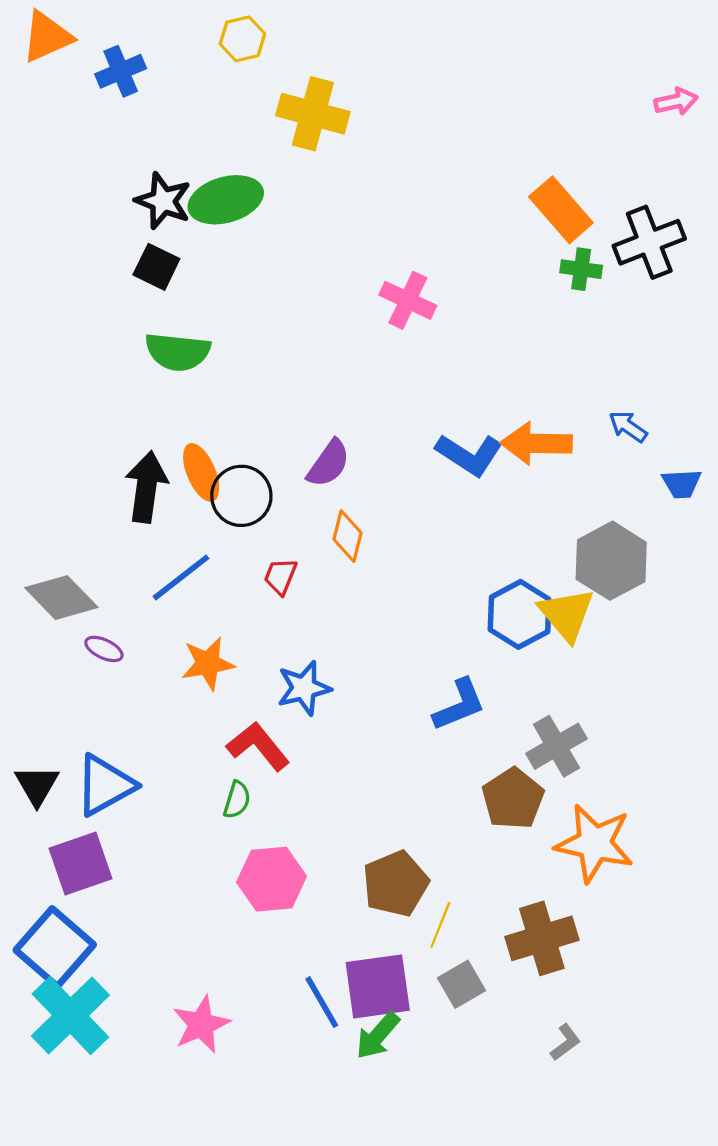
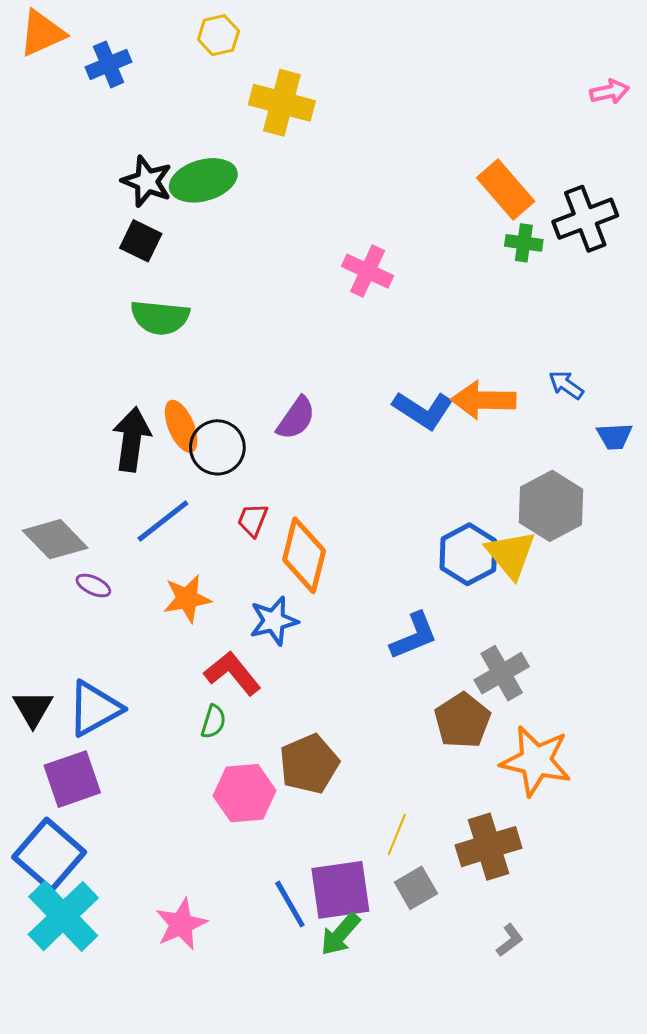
orange diamond: (348, 536) -> (304, 555), moved, size x1.6
brown pentagon: (396, 884) -> (309, 764), moved

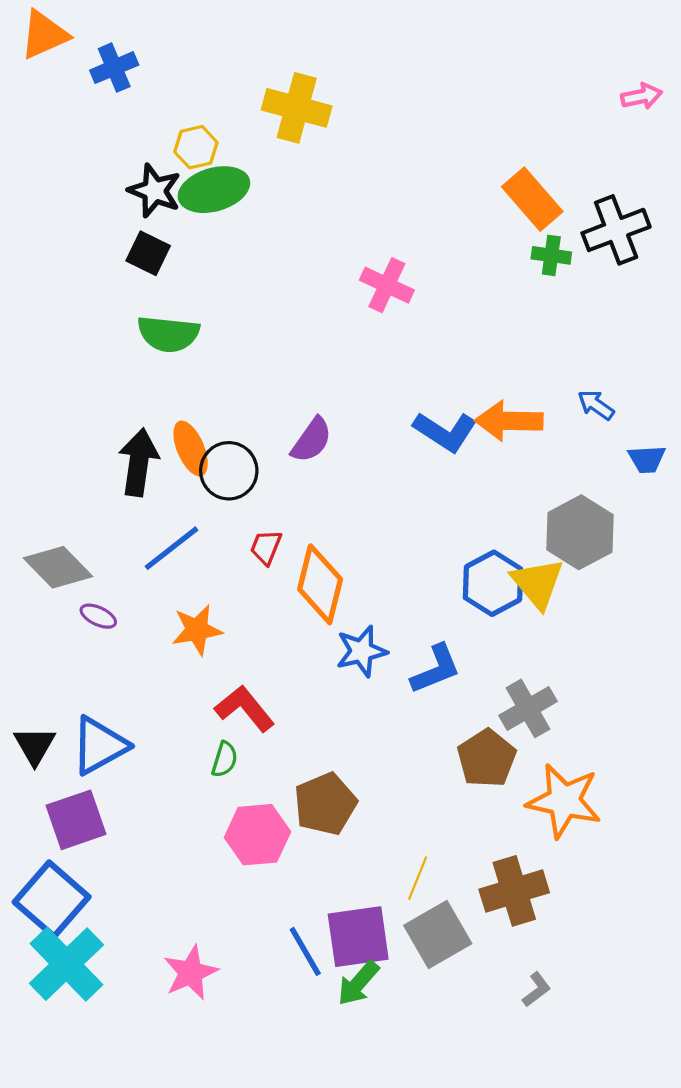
yellow hexagon: (218, 35) -> (196, 147), moved
blue star: (274, 621) -> (361, 651), moved
gray square: (416, 888) -> (438, 934), size x1.5

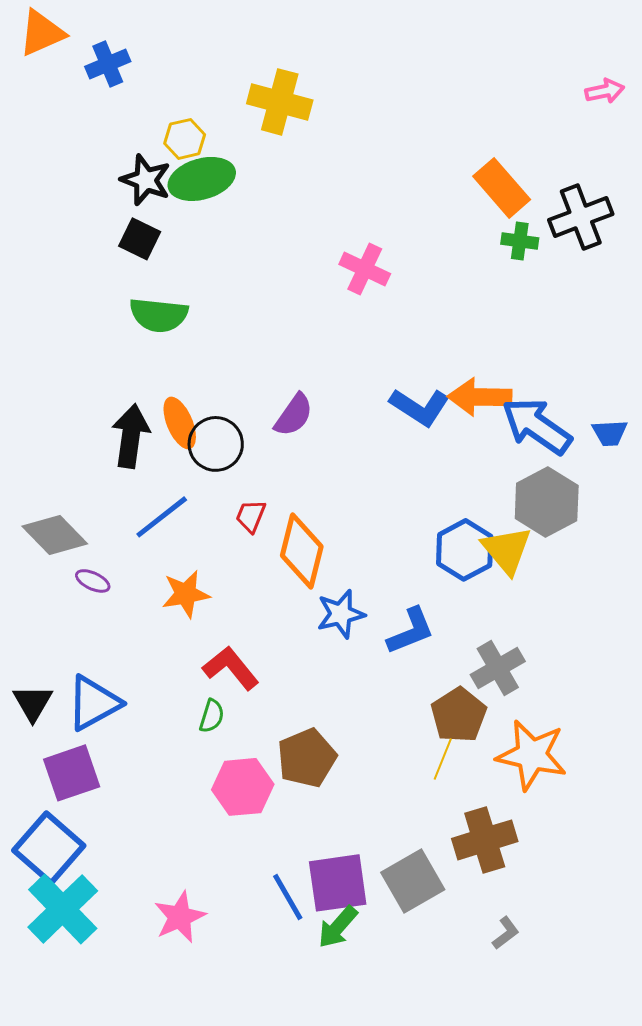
blue arrow: (596, 405) -> (537, 426), moved, size x2.0
yellow line: (418, 878) -> (443, 759), moved

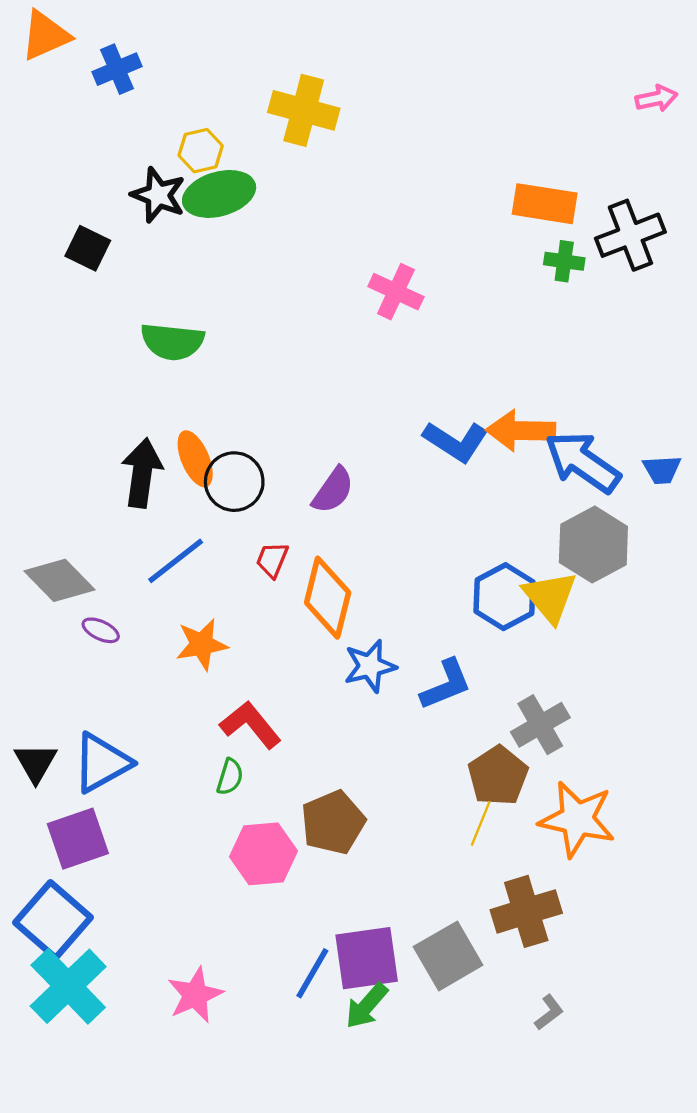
orange rectangle: (502, 188) -> (545, 204), turned -40
black square: (140, 239) -> (88, 248), moved
purple semicircle: (294, 415) -> (333, 490), moved
blue line: (288, 897) -> (312, 973), turned 60

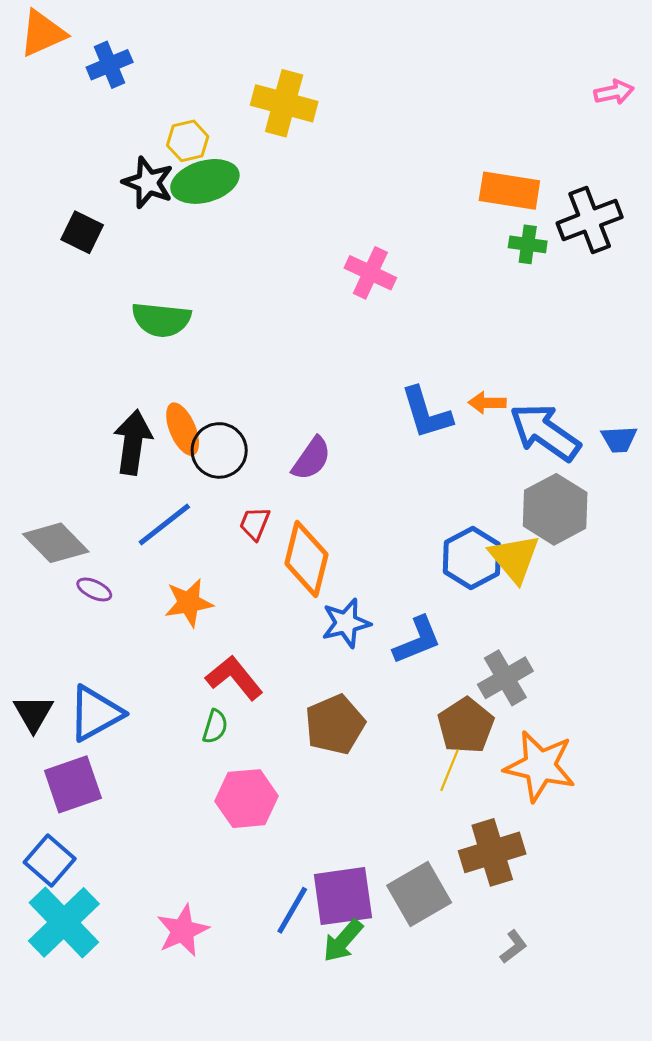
orange arrow: (521, 431) -> (487, 403), size x0.6
blue L-shape: (456, 441) -> (426, 413), turned 40
brown pentagon: (333, 822) -> (335, 724), moved
blue square: (53, 920) -> (50, 861), size x0.7

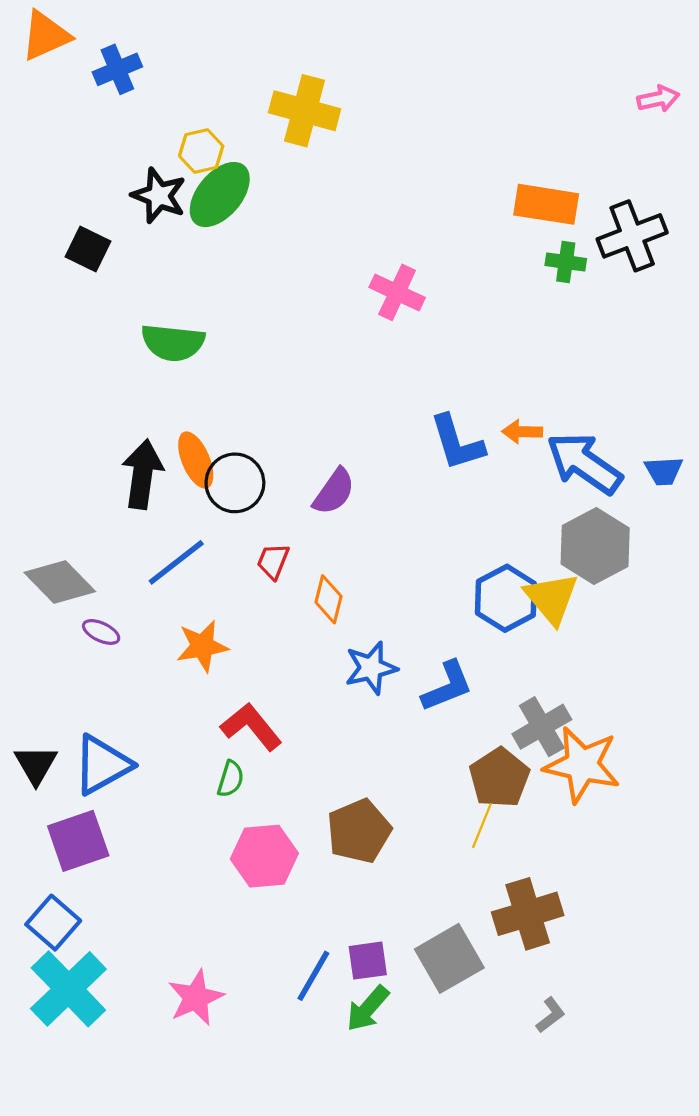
green ellipse: (205, 181) -> (220, 195), turned -34
orange diamond: (306, 559) -> (329, 599), size x0.6
brown pentagon: (335, 724) -> (359, 831), moved
orange star: (540, 766) -> (582, 765), moved
purple square: (343, 896) -> (368, 961), size x0.6

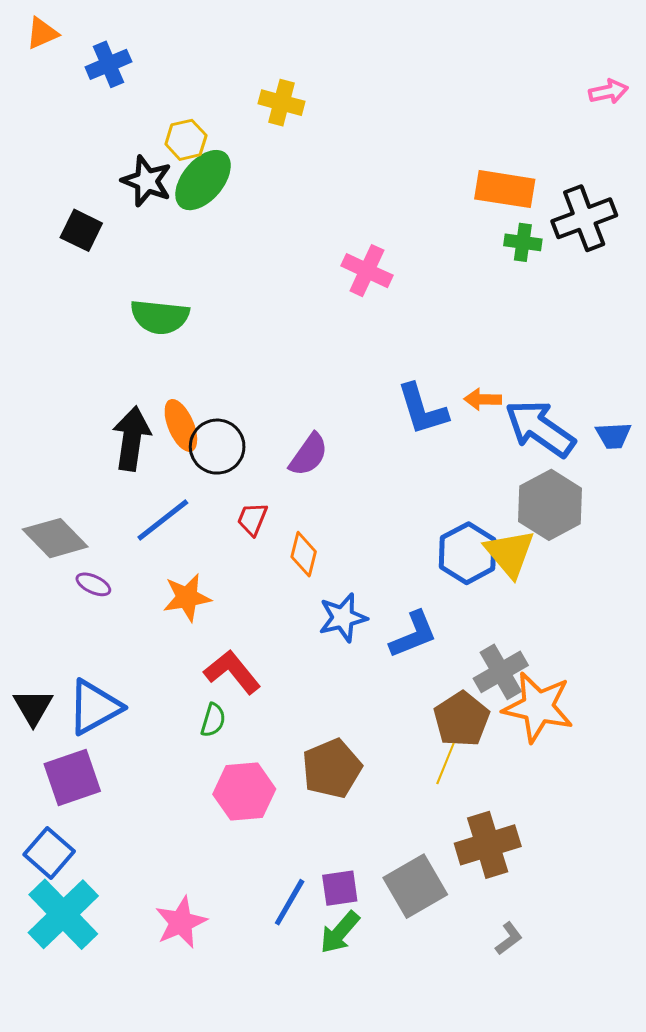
orange triangle: (46, 36) -> (42, 33), size x0.7
yellow cross: (305, 111) -> (281, 103), size x0.7

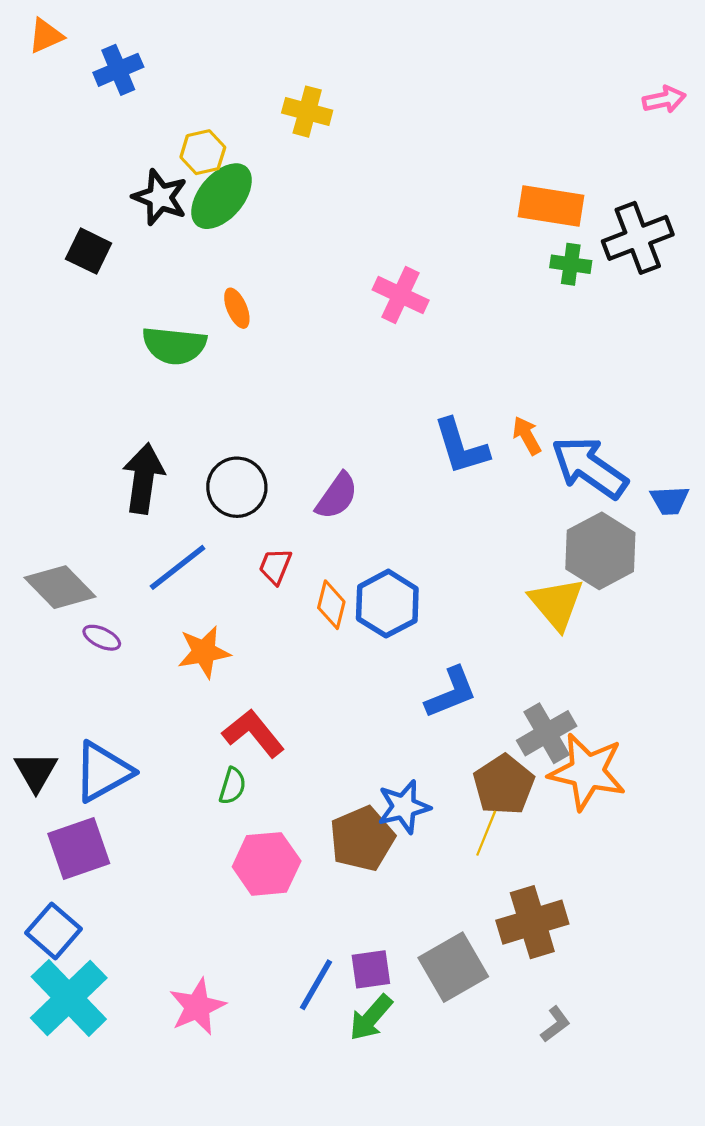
orange arrow: (483, 399) -> (527, 436), turned 60
orange ellipse: (181, 425) -> (237, 308), moved, size x0.7
blue trapezoid: (613, 436) -> (670, 500), moved
blue hexagon: (468, 553) -> (387, 604), moved
blue star: (343, 618) -> (404, 807), moved

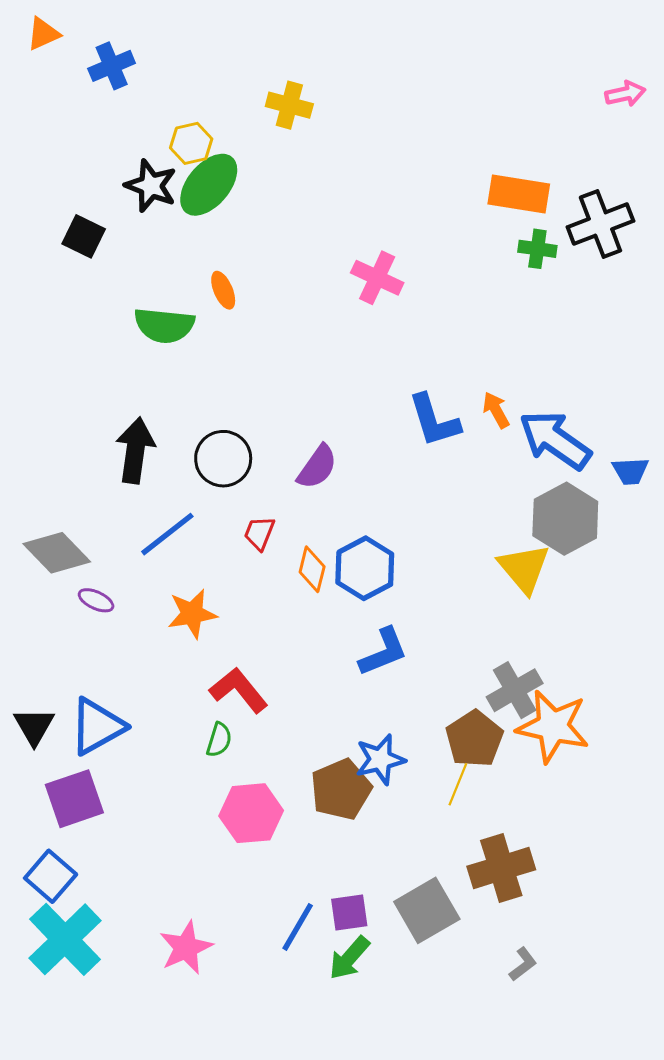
blue L-shape: (451, 693) -> (383, 652), moved

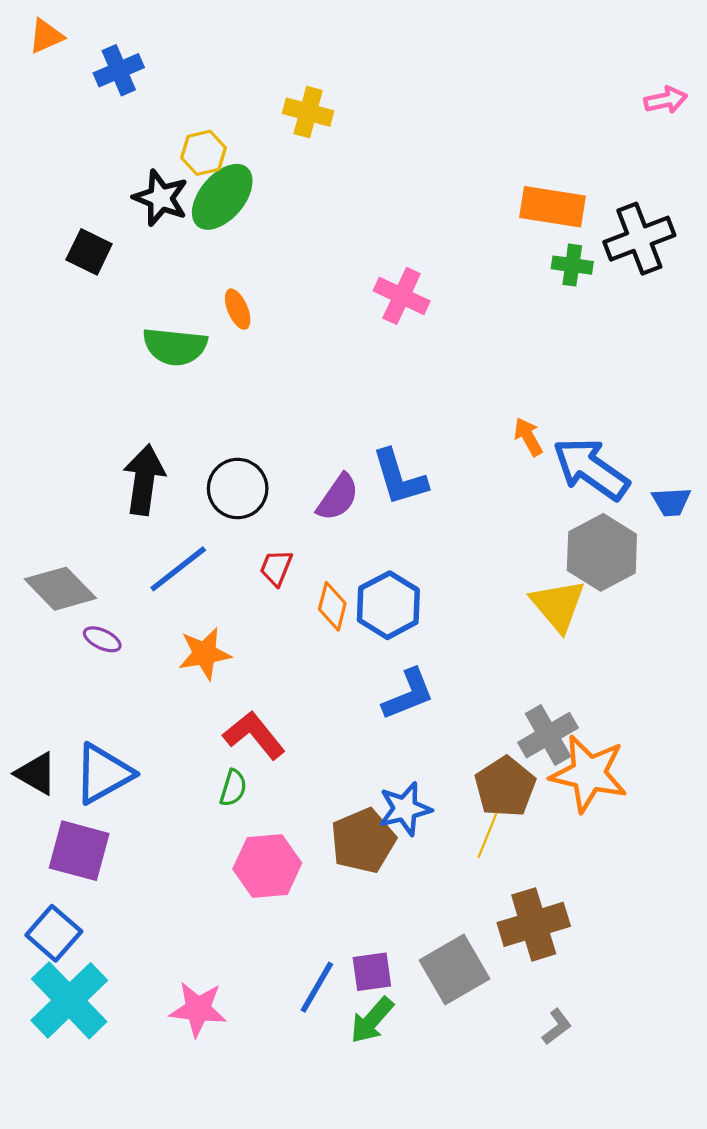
blue L-shape: (434, 420) -> (399, 478), moved
black triangle: (34, 726) -> (36, 774), turned -30
purple square: (74, 799) -> (79, 851), turned 34
pink star: (186, 948) -> (198, 1009), turned 30

